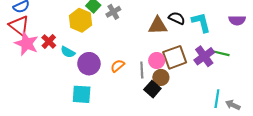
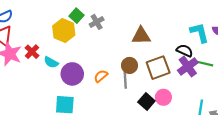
black semicircle: (177, 18) -> (185, 51), moved
cyan L-shape: (201, 22) -> (199, 33), moved
pink circle: (157, 61) -> (163, 97), moved
brown circle: (161, 77) -> (129, 65), moved
black square: (152, 89) -> (146, 102), moved

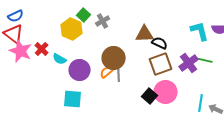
black semicircle: (185, 51) -> (160, 43), moved
brown circle: (129, 65) -> (114, 58), moved, size x1.5
gray line: (125, 80) -> (119, 74), moved
pink circle: (163, 97) -> (166, 92), size x1.5

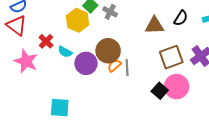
gray cross: (103, 21) -> (110, 12), turned -32
black semicircle: (160, 43) -> (181, 18), moved, turned 98
pink star: (21, 51) -> (26, 61), moved
brown circle: (114, 58) -> (108, 51), moved
cyan square: (73, 99) -> (60, 108), moved

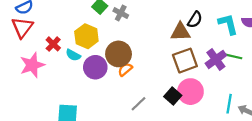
yellow hexagon: (78, 20) -> (86, 36), moved
red triangle: (17, 25) -> (22, 27), turned 30
brown triangle: (154, 25) -> (180, 32), moved
pink star: (26, 61) -> (32, 65), turned 30
gray line: (127, 68) -> (138, 104), moved, turned 49

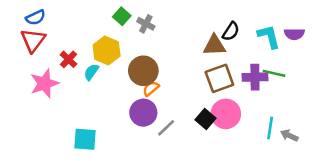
cyan semicircle: (73, 55) -> (91, 72), turned 96
purple cross: (216, 59) -> (255, 77), turned 35
purple circle: (95, 67) -> (143, 113), moved

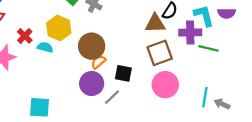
cyan semicircle: (91, 72) -> (45, 47), turned 70
purple cross: (255, 77) -> (190, 33), moved
black square: (205, 119) -> (123, 73), moved, turned -30

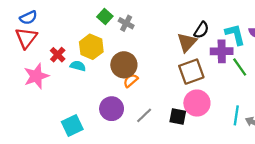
brown triangle: (155, 23) -> (187, 42), turned -45
green line: (208, 48) -> (240, 67), turned 42
black square: (123, 73) -> (178, 117), moved
purple circle: (92, 84) -> (112, 109), moved
cyan square: (39, 107) -> (72, 125), turned -30

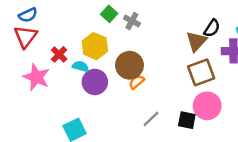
pink star: (36, 76) -> (36, 77), turned -30
purple circle: (112, 109) -> (95, 82), moved

